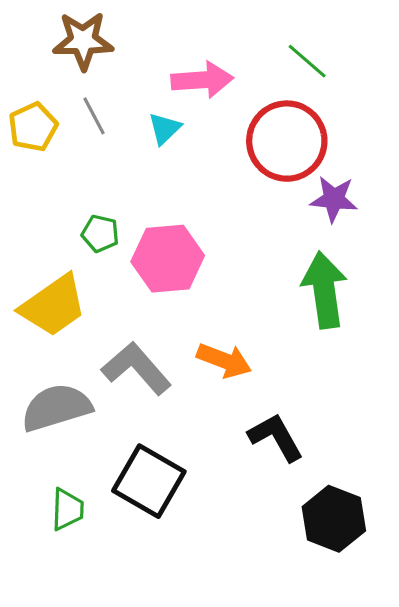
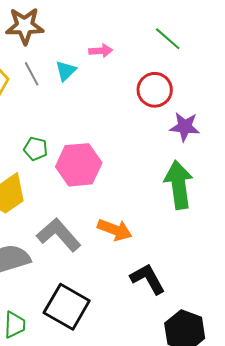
pink arrow: (202, 80) -> (101, 51), size x0.6
cyan triangle: (165, 129) -> (66, 71), moved
red circle: (287, 141) -> (155, 90), size x0.7

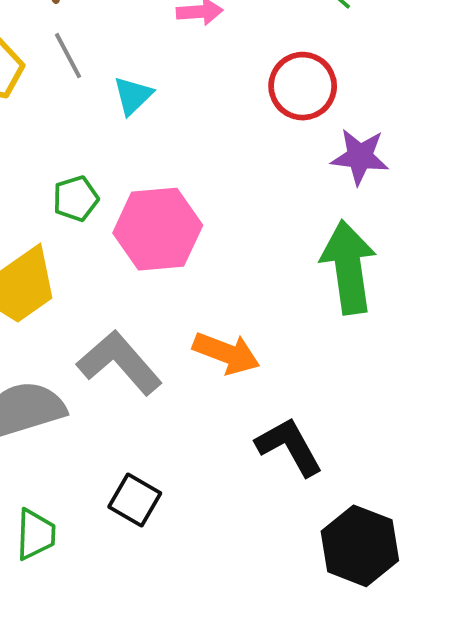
cyan triangle: (66, 71) -> (133, 96), moved
green pentagon: (36, 149) -> (76, 199), turned -30
black square: (67, 307) -> (135, 500), size x0.6

